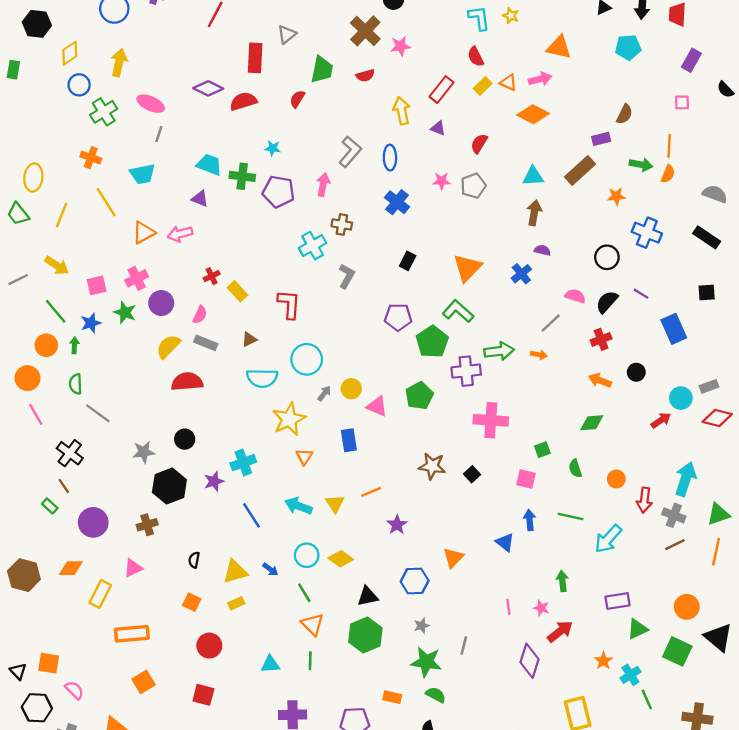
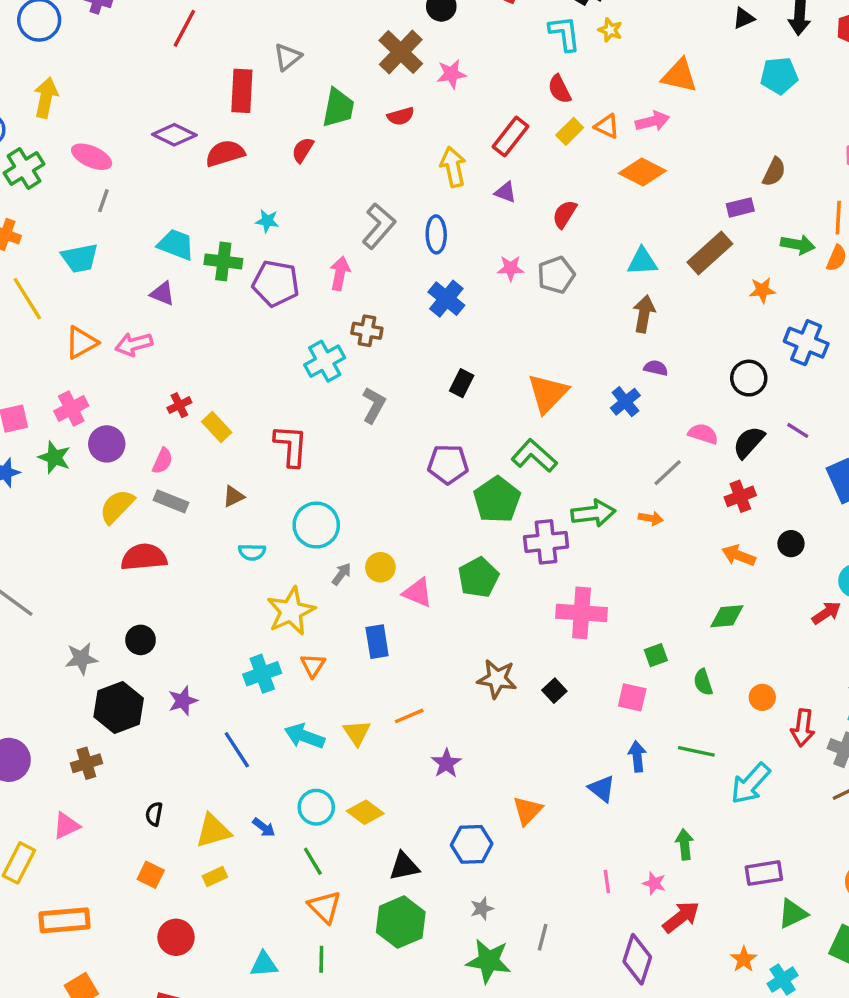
cyan semicircle: (262, 378) -> (252, 552), size x0.6
cyan cross: (243, 463) -> (262, 674), moved

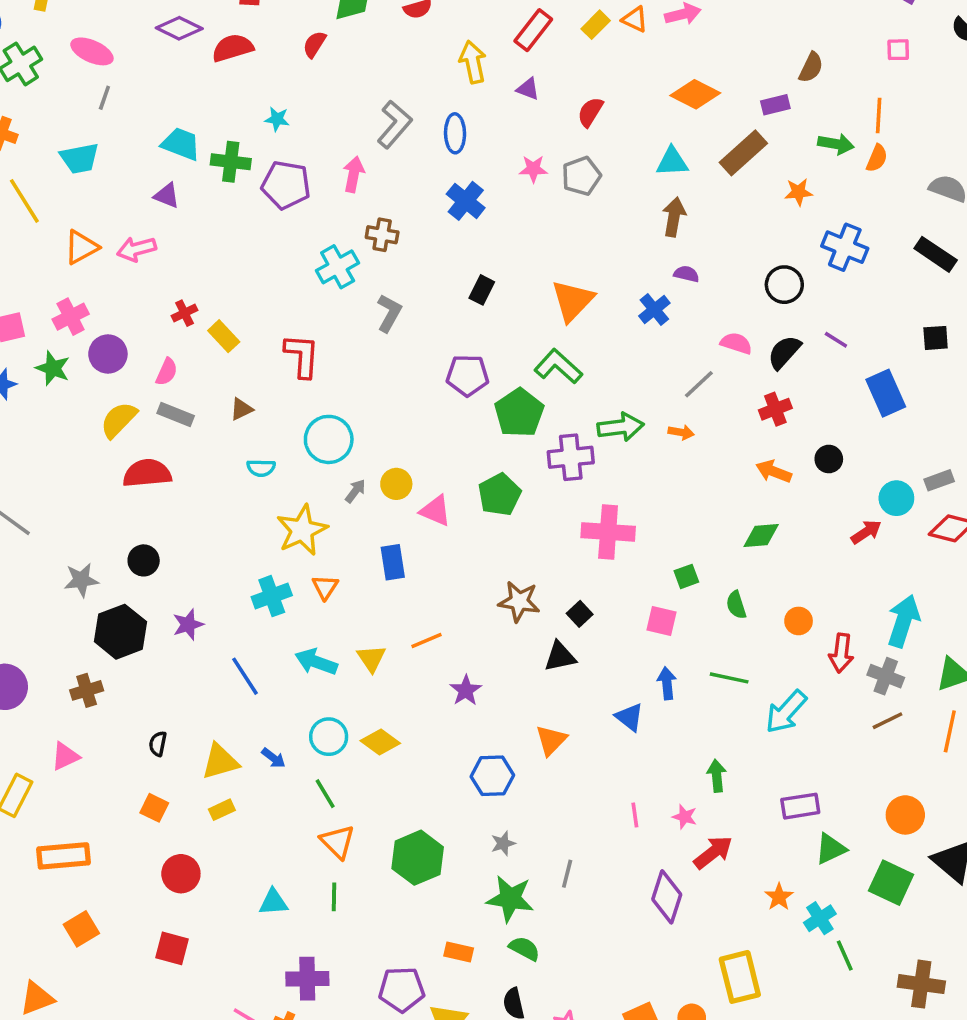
orange diamond: (642, 172) -> (695, 94), moved
black triangle: (404, 866) -> (560, 657), moved

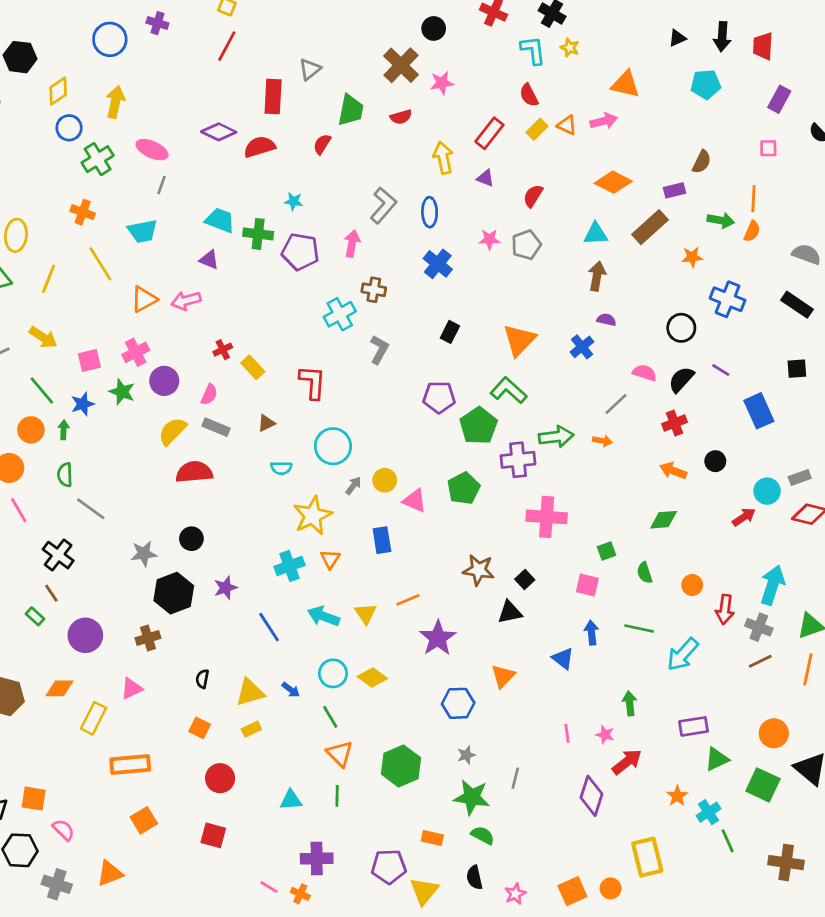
purple star: (466, 690) -> (438, 638), size x1.5

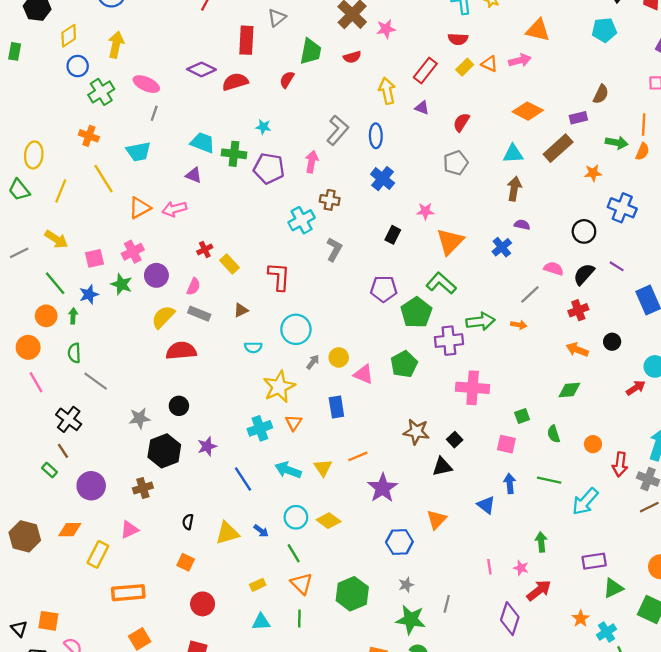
red semicircle: (529, 95) -> (458, 39), turned -60
pink star: (489, 239) -> (425, 211), moved
yellow rectangle: (251, 729) -> (258, 585), moved

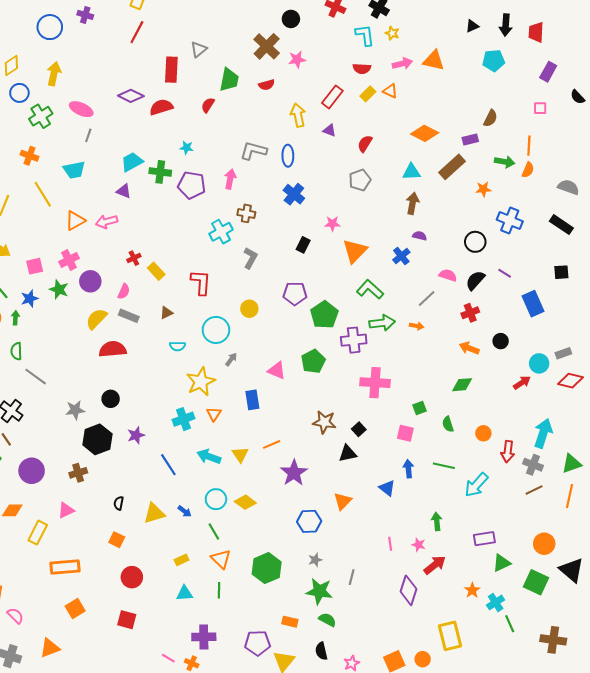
pink arrow: (520, 60) -> (402, 64), moved
gray L-shape: (338, 130) -> (253, 151), turned -116
cyan trapezoid: (203, 143) -> (132, 162), turned -50
green L-shape: (441, 283) -> (370, 289), moved
yellow circle: (339, 357) -> (249, 309), moved

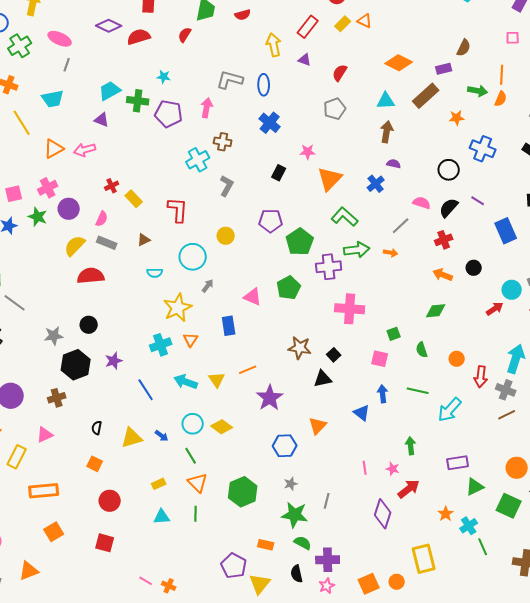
purple cross: (204, 637) -> (328, 560), moved
purple pentagon: (257, 643) -> (234, 566), turned 30

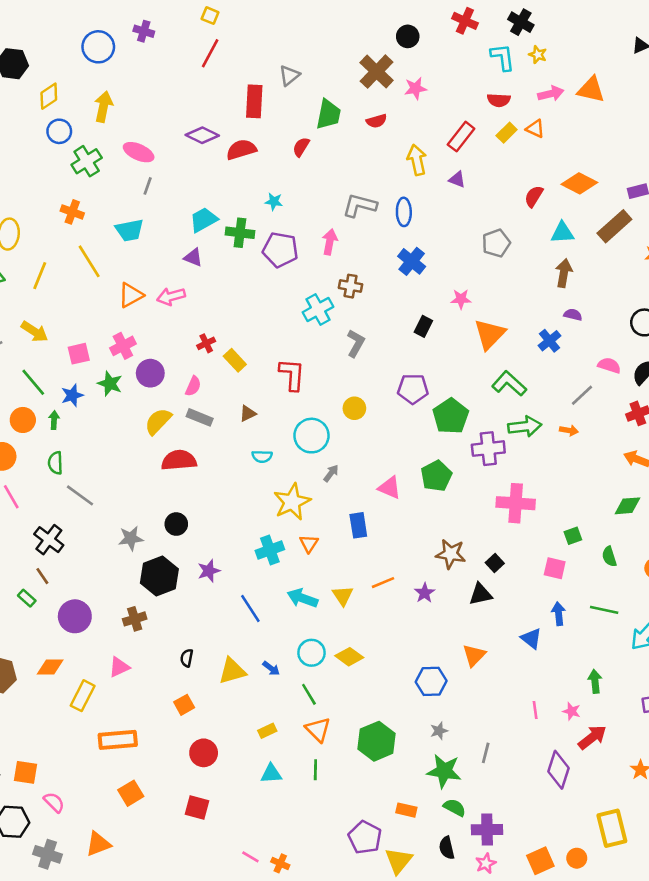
red semicircle: (340, 73) -> (534, 196), moved
purple star: (270, 398) -> (425, 593), moved, size x0.6
orange square: (95, 464) -> (184, 705), turned 35

